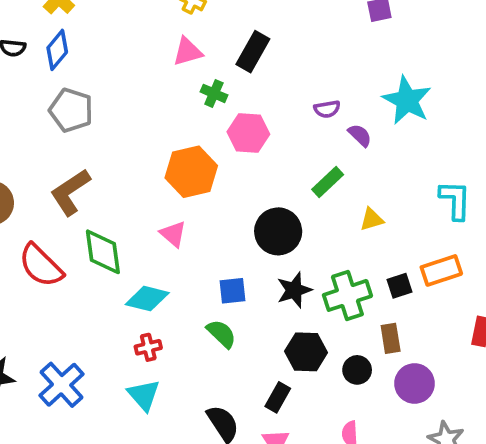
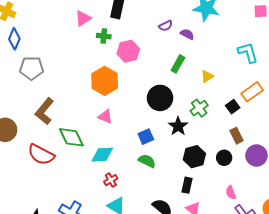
green cross: (347, 295) -> (199, 108), moved, size x0.7

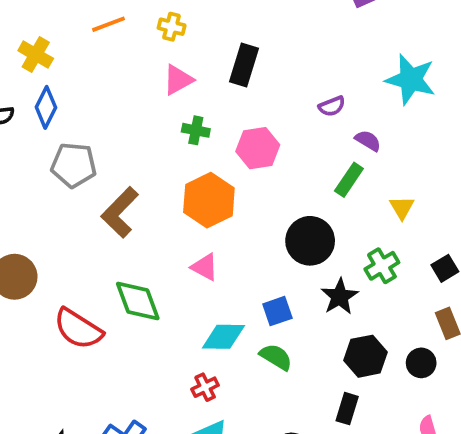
purple semicircle: (187, 34) -> (368, 141), moved
green cross: (104, 36) -> (196, 130), moved
yellow triangle: (207, 76) -> (402, 208), turned -32
brown L-shape: (44, 111) -> (120, 212), moved
cyan diamond: (102, 155) -> (223, 337), moved

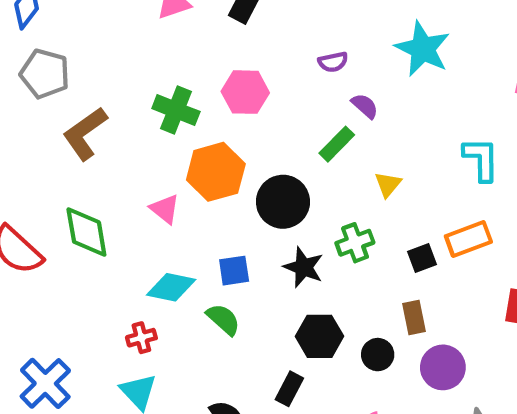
green cross: (196, 130) -> (176, 110), moved, size x1.5
orange hexagon: (209, 200) -> (216, 172), moved
black star: (340, 296) -> (304, 267), turned -30

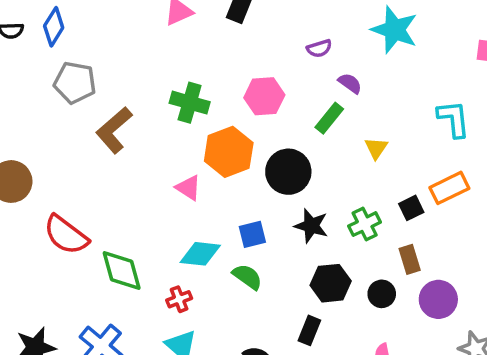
pink hexagon: (245, 92) -> (264, 96), moved
green diamond: (86, 232) -> (122, 271), moved
green cross: (355, 243) -> (365, 224), moved

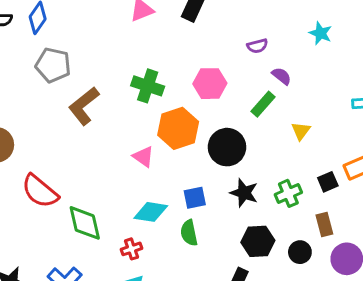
cyan star: (394, 30) -> (321, 33), size x0.6
green semicircle: (247, 277) -> (189, 233), turned -140

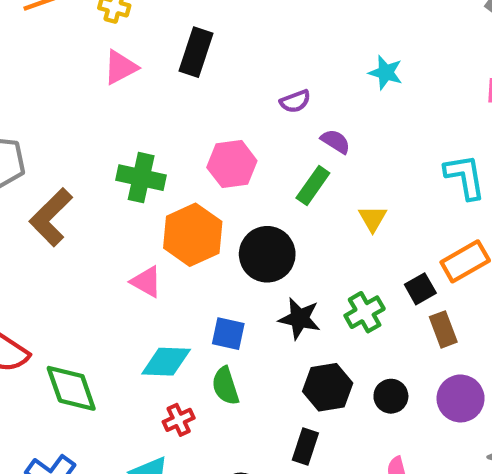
blue square: (195, 198) -> (228, 334), turned 30
brown rectangle: (324, 224) -> (443, 329), moved
red cross: (131, 249) -> (179, 420), moved

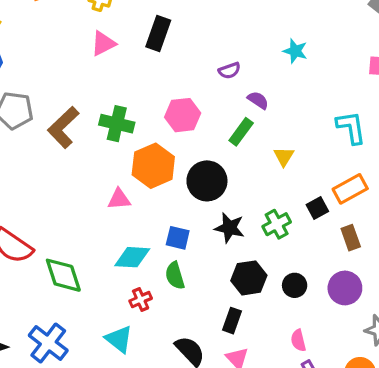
brown L-shape: (51, 217) -> (63, 127), moved
pink triangle: (146, 282) -> (119, 199), turned -35
brown rectangle: (443, 329) -> (351, 238), moved

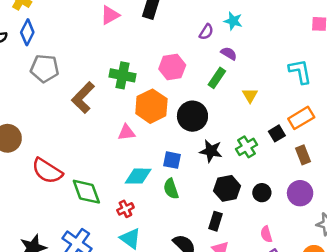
cyan star: (295, 51) -> (233, 21), moved
purple semicircle: (229, 71) -> (206, 32), turned -35
brown L-shape: (63, 127) -> (83, 98), moved
red cross: (141, 300) -> (125, 209), moved

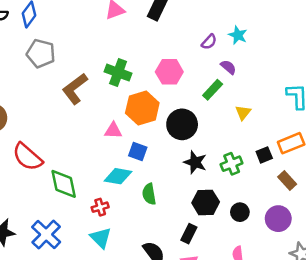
brown rectangle: (303, 155) -> (287, 181), turned -30
blue square: (172, 160) -> (138, 151), moved

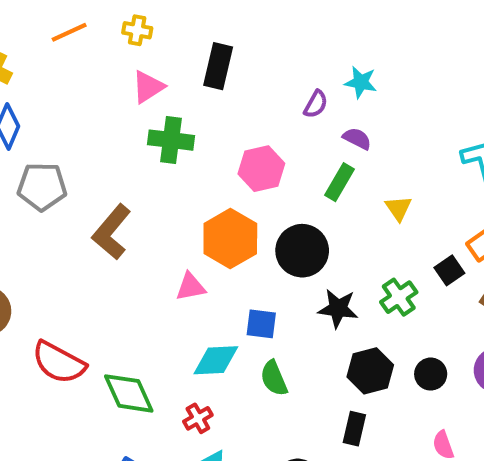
green cross: (118, 73) -> (171, 140), moved
blue square: (138, 151) -> (261, 324), moved

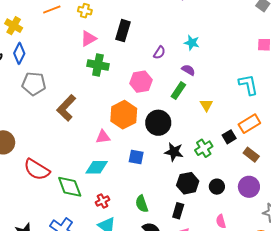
purple semicircle: (316, 104) -> (159, 53), moved
cyan diamond: (216, 360) -> (97, 167), moved
green semicircle: (274, 378) -> (142, 204), moved

